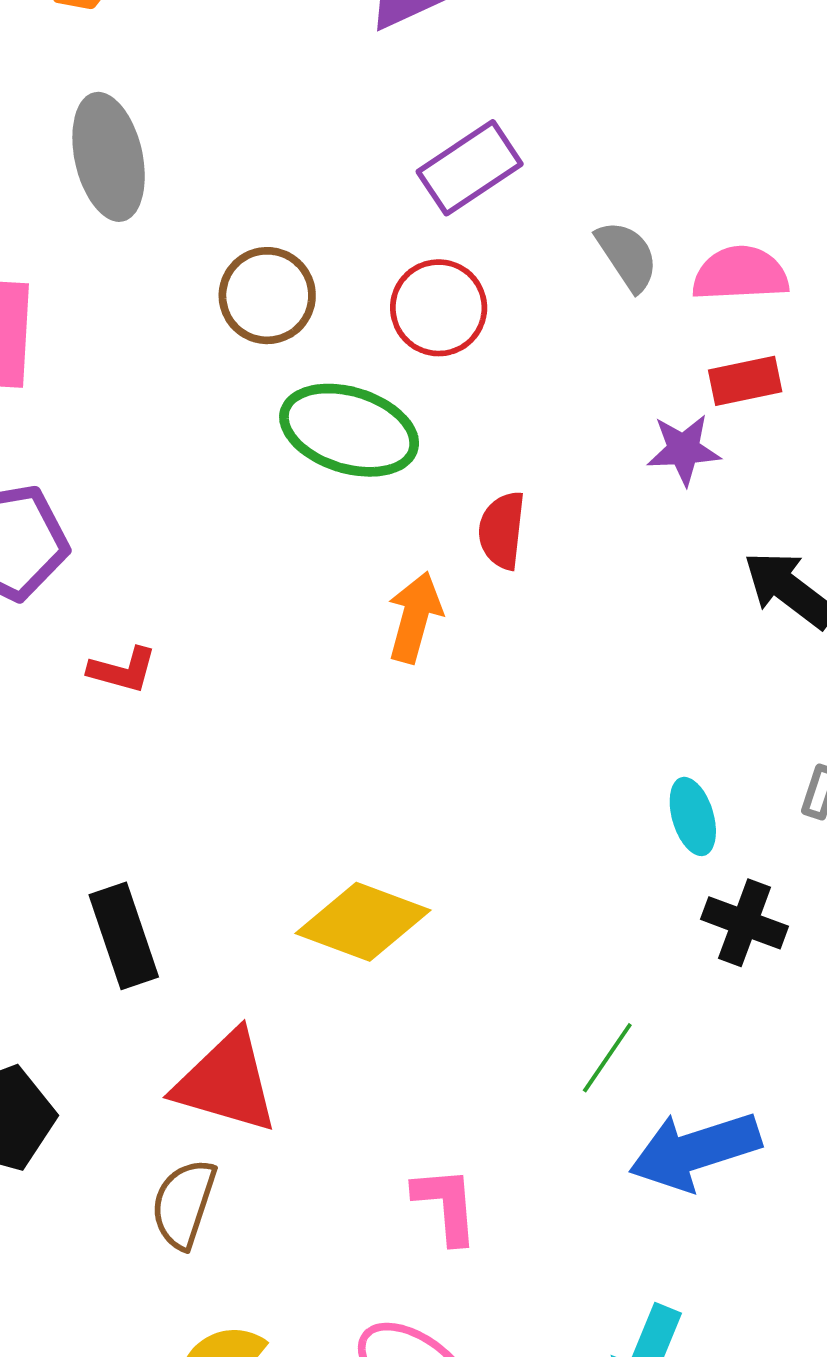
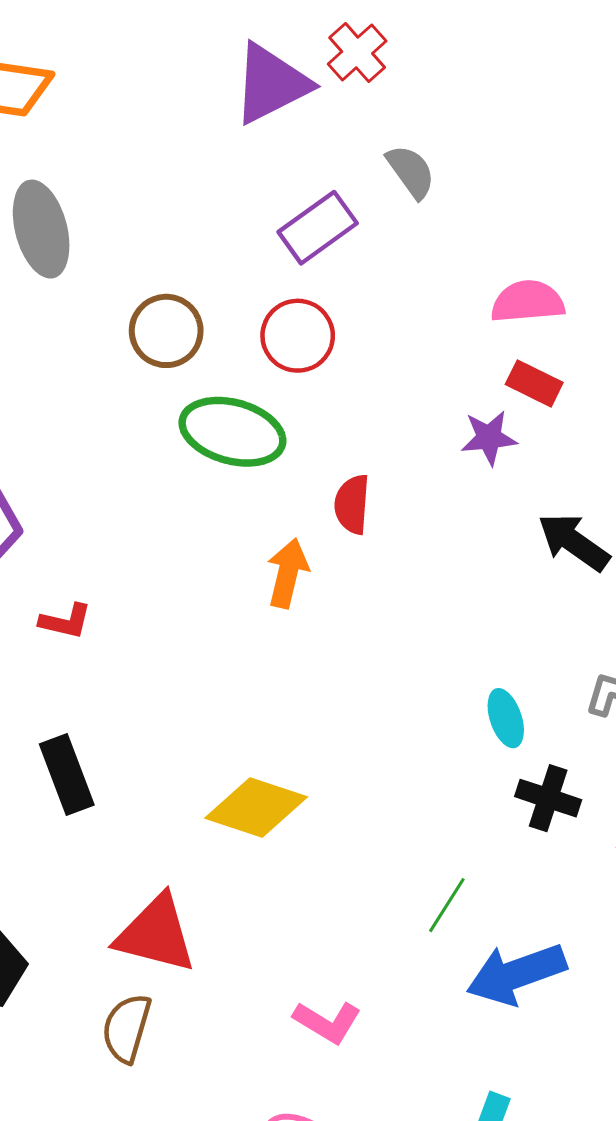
gray semicircle: (627, 256) -> (411, 172), moved
red rectangle: (745, 381) -> (534, 383), turned 40
black rectangle: (124, 936) -> (67, 774), moved
pink L-shape: (446, 1205) -> (327, 1022), turned 128

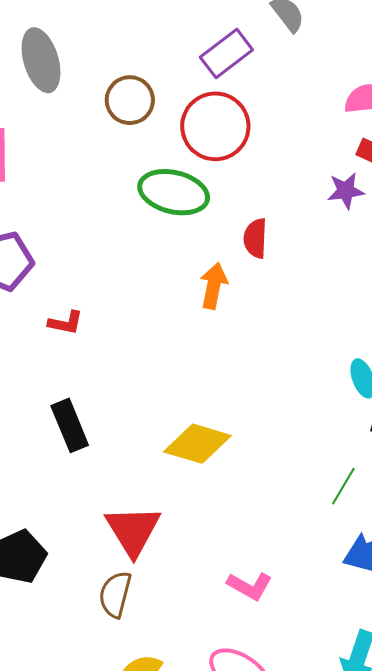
brown circle: (166, 331) -> (130, 100), moved
red circle: (298, 336) -> (215, 126), size x1.4
green line: (447, 905) -> (343, 486), moved
red triangle: (156, 934) -> (133, 531), turned 46

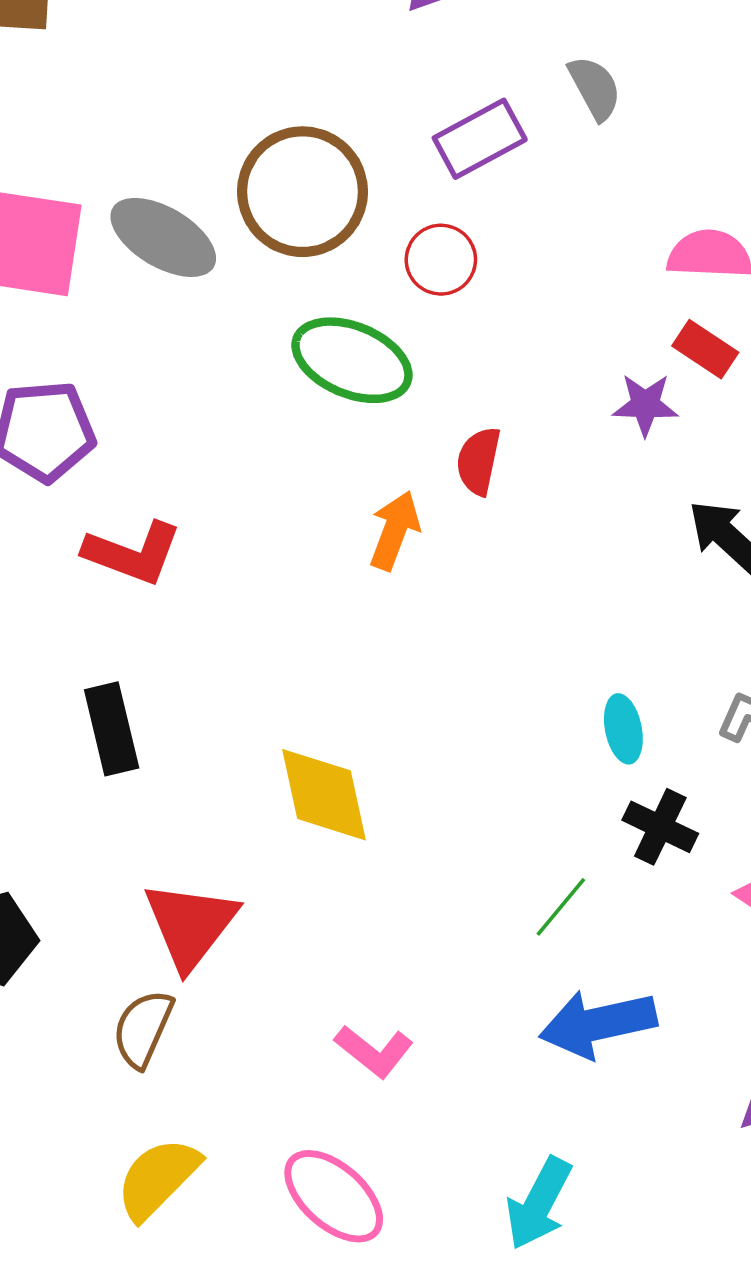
gray ellipse: (41, 60) -> (163, 237), moved, turned -52
brown circle: (130, 100) -> (303, 192), size x1.5
red circle: (215, 126) -> (441, 260), size x0.6
red L-shape: (66, 323) -> (133, 553), size x1.6
yellow diamond: (197, 444) -> (324, 795), turned 52

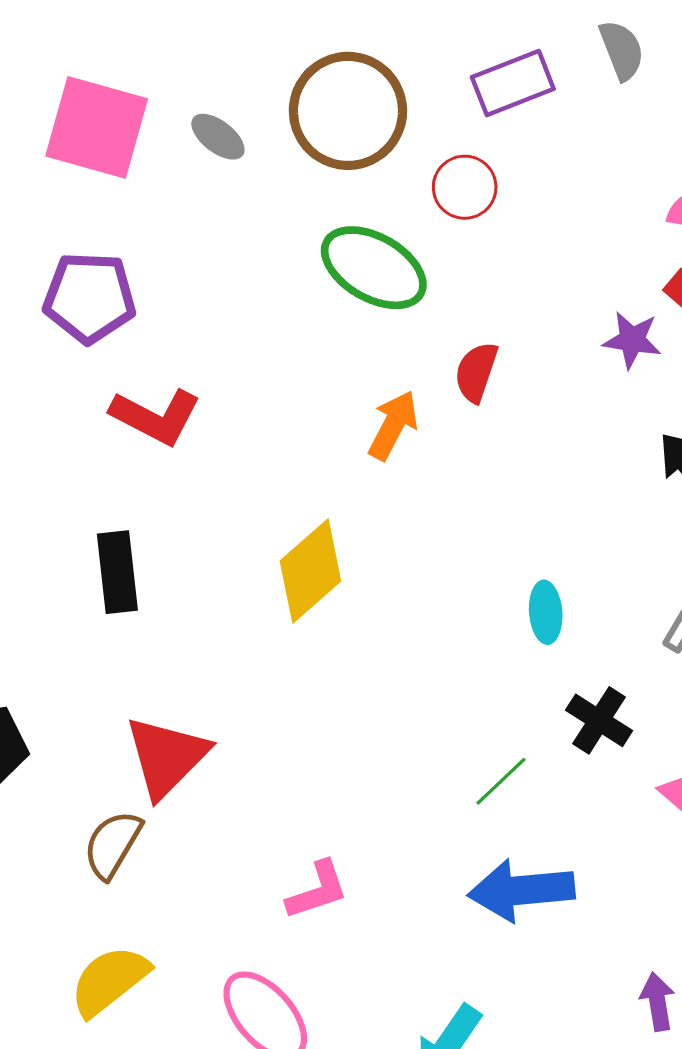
gray ellipse: (163, 237) -> (218, 137), size x0.6
cyan ellipse: (623, 729) -> (546, 612), moved
yellow diamond: (324, 795) -> (310, 571), moved, turned 54
pink L-shape: (374, 1051) -> (317, 890), turned -64

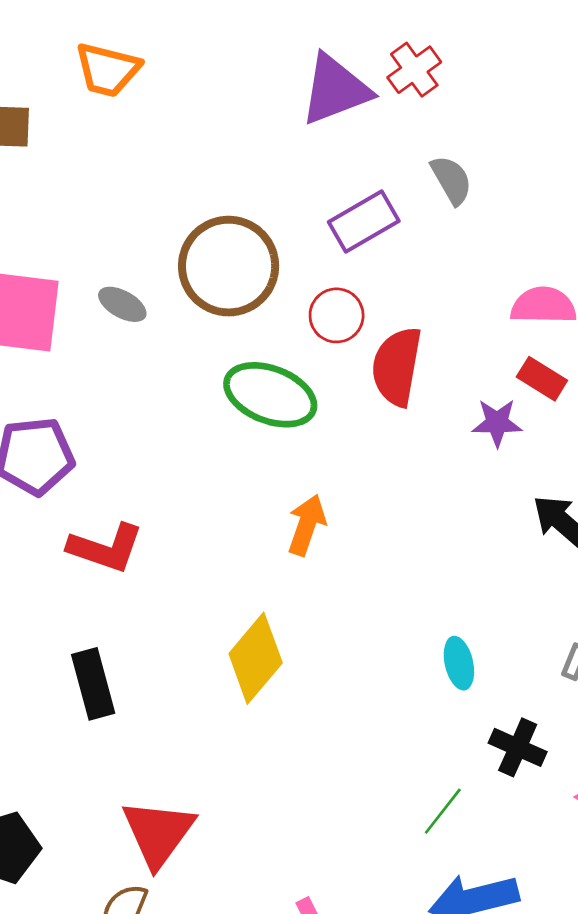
red semicircle: (476, 372) -> (397, 366), moved, size x1.5

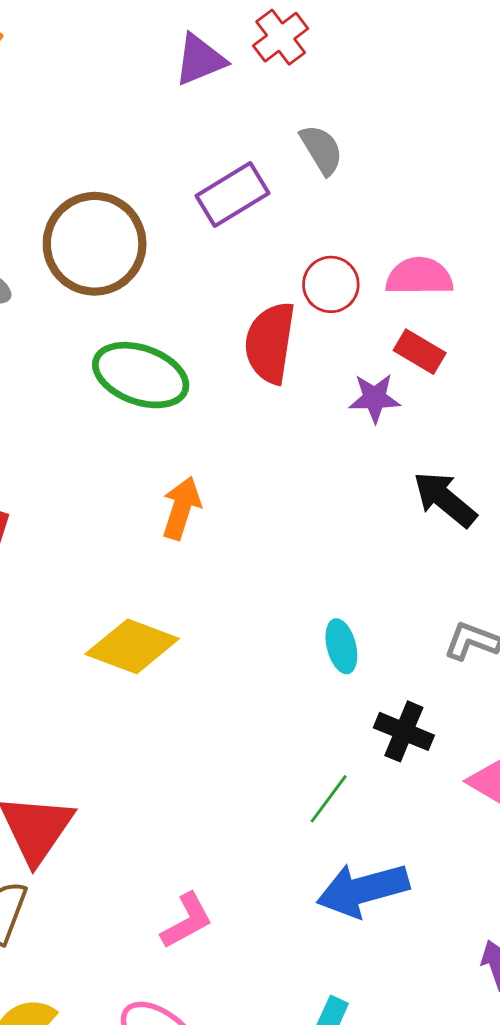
purple triangle: (335, 90) -> (200, 60), size x0.7
red circle: (337, 315) -> (331, 284), moved
yellow diamond: (256, 658) -> (132, 646), turned 72

